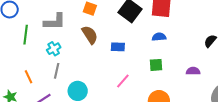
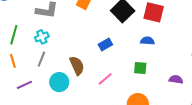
green line: (26, 35) -> (14, 35), moved
brown semicircle: (90, 35) -> (77, 66), moved
blue rectangle: (118, 47) -> (105, 45), turned -40

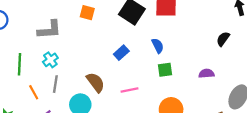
blue semicircle: (147, 41) -> (158, 46), moved, turned 72
orange line: (13, 61) -> (34, 92), moved
pink line: (105, 79) -> (130, 90), turned 42

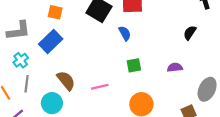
blue semicircle: (158, 46) -> (125, 33), moved
blue rectangle: (121, 53) -> (51, 41), moved, size x1.5

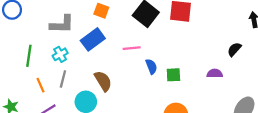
blue semicircle: (125, 33) -> (151, 66), moved
purple semicircle: (175, 67) -> (215, 73), moved
pink line: (100, 87) -> (132, 48), moved

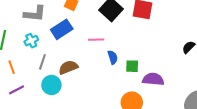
purple semicircle: (215, 73) -> (153, 79), moved, size x1.5
gray line: (63, 79) -> (42, 62), moved
brown semicircle: (103, 81) -> (68, 67), turned -84

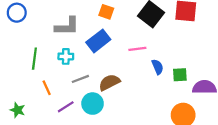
cyan cross: (31, 41) -> (66, 56), turned 32
gray line: (42, 62) -> (80, 79), turned 56
purple line: (17, 90) -> (66, 107), moved

